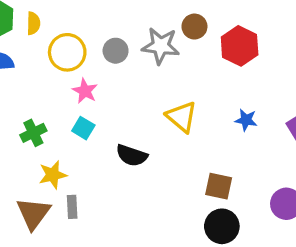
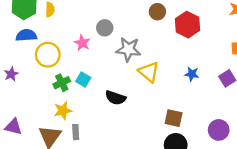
gray star: (161, 46) -> (128, 49), moved
yellow circle: (67, 52) -> (48, 55), moved
pink star: (85, 91) -> (82, 43), moved
green cross: (33, 133) -> (62, 83), moved

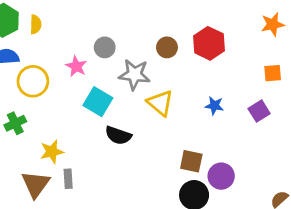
brown circle: (157, 12) -> (167, 47), moved
cyan square: (83, 79) -> (98, 102), moved, size x1.5
green cross: (62, 83) -> (15, 123), moved
purple circle: (219, 130) -> (221, 176), moved

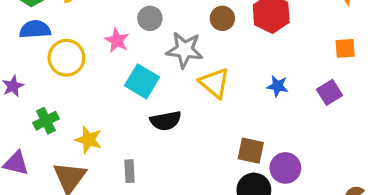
green cross: (15, 123) -> (46, 121), moved
black semicircle: (118, 135) -> (166, 121), turned -30
yellow star: (52, 152) -> (89, 140), turned 30
gray rectangle: (68, 179) -> (129, 171), moved

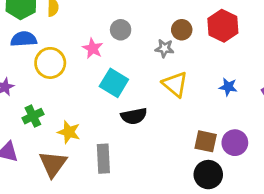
gray star: (185, 50) -> (164, 48), moved, size x0.6
purple circle: (285, 168) -> (235, 143), moved
gray rectangle: (129, 171) -> (103, 159), size x1.5

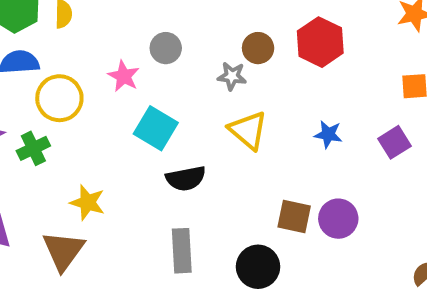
green cross: (33, 116) -> (33, 148), moved
gray rectangle: (103, 159) -> (182, 251), moved
black circle: (208, 175) -> (258, 267), moved

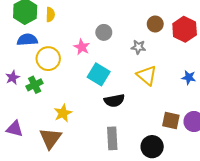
brown circle: (258, 48) -> (155, 24), moved
yellow star: (87, 203) -> (63, 113), turned 30

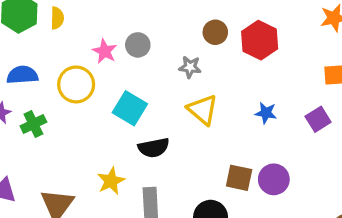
blue semicircle: (27, 40) -> (22, 75), moved
pink star: (82, 47) -> (105, 51), moved
yellow circle: (48, 59) -> (76, 84), moved
yellow star: (63, 113) -> (111, 181), moved

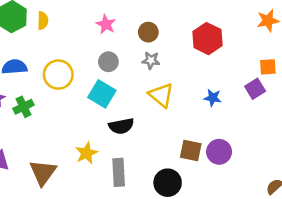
brown circle: (215, 32) -> (148, 32), moved
gray circle: (138, 45) -> (108, 62), moved
pink star: (105, 51) -> (106, 24), moved
purple square: (318, 119) -> (255, 89), moved

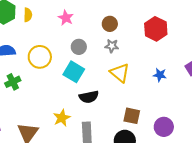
pink star: (106, 24) -> (66, 18), moved
brown square: (191, 151) -> (132, 116), moved
purple circle: (219, 152) -> (164, 127), moved

